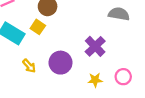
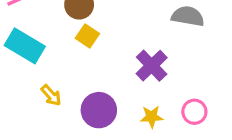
yellow square: (38, 27) -> (87, 36), moved
purple circle: (61, 63) -> (99, 110), moved

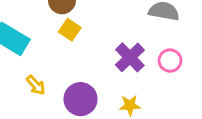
pink circle: (194, 112) -> (170, 61), moved

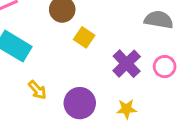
yellow square: (70, 30) -> (84, 37), moved

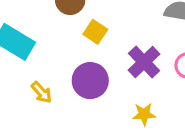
purple circle: (80, 103) -> (90, 81), moved

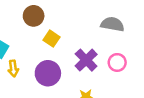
yellow arrow: (42, 92) -> (13, 68), moved, turned 35

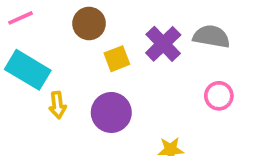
yellow square: (51, 39) -> (117, 59), turned 35
purple cross: (86, 60) -> (163, 44), moved

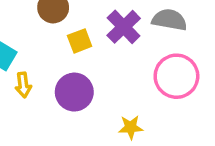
pink circle: (219, 96) -> (176, 76), size x1.6

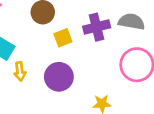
purple cross: (124, 27) -> (97, 27), turned 30

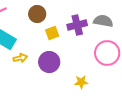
yellow arrow: (20, 71) -> (20, 58), turned -96

